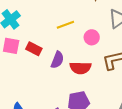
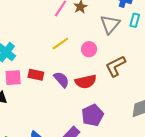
purple semicircle: (57, 60) -> (61, 80), turned -48

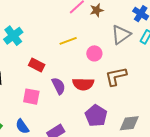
pink square: (13, 78) -> (31, 97), moved
purple semicircle: (61, 80) -> (58, 86), moved
purple pentagon: (93, 115) -> (96, 116), moved, turned -30

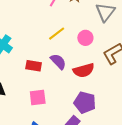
purple semicircle: (58, 86) -> (58, 62), moved
purple pentagon: (96, 116) -> (85, 102), moved

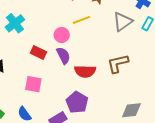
yellow line: (57, 34) -> (81, 20), moved
pink circle: (85, 38) -> (62, 35), moved

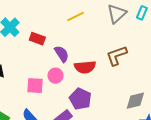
pink circle: (62, 35) -> (56, 76), moved
red rectangle: (39, 52) -> (37, 39), moved

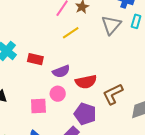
purple semicircle: (62, 54) -> (61, 71), turned 108
brown L-shape: (117, 56) -> (113, 94), moved

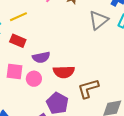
yellow line: (71, 33) -> (18, 17), moved
pink square: (38, 106) -> (15, 72), moved

